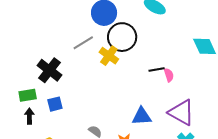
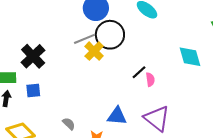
gray line: (83, 43) -> (84, 39), moved
black line: (157, 70) -> (139, 72), turned -42

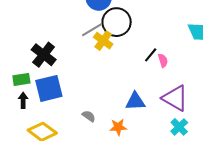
blue square: (33, 91) -> (49, 88), size x1.8

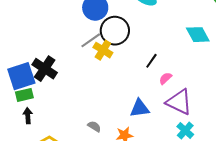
pink semicircle: (163, 60) -> (165, 78), moved, turned -112
blue square: (49, 88) -> (21, 76), moved

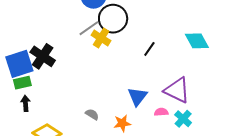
cyan diamond: (198, 35) -> (197, 41), moved
pink semicircle: (165, 78) -> (161, 112), moved, turned 40
blue triangle: (140, 108) -> (137, 96), turned -45

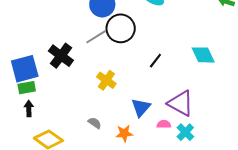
yellow cross: (101, 38) -> (106, 80), moved
black cross: (43, 56) -> (61, 56), moved

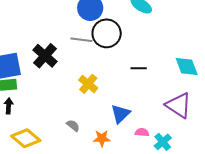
gray line: (96, 37) -> (81, 40), turned 35
black line: (155, 61) -> (139, 68), turned 49
purple triangle: (181, 103) -> (179, 105), moved

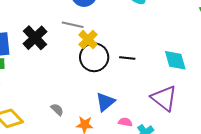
black circle: (107, 33) -> (94, 57), moved
yellow cross: (88, 84) -> (88, 40), moved

